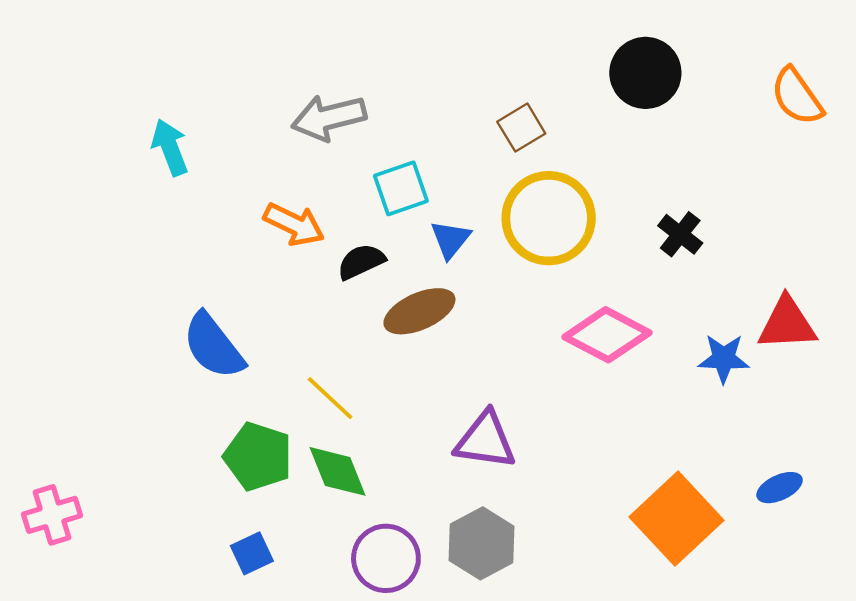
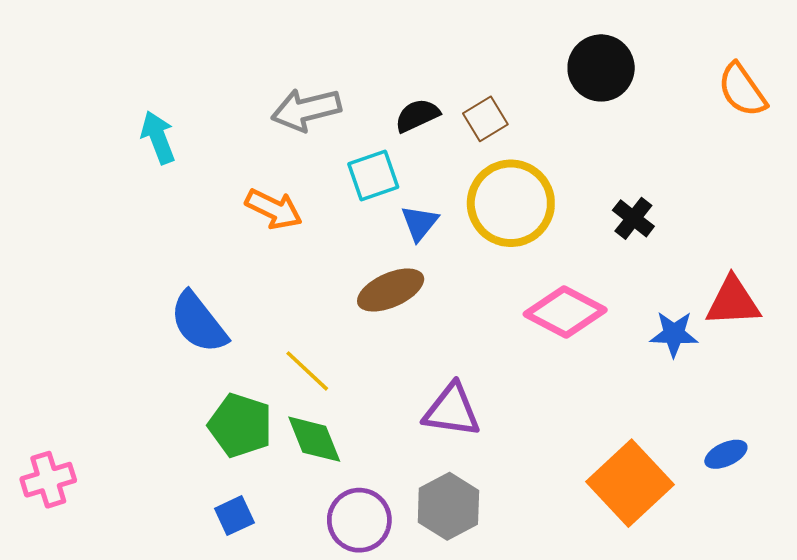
black semicircle: (361, 262) -> (417, 115), moved

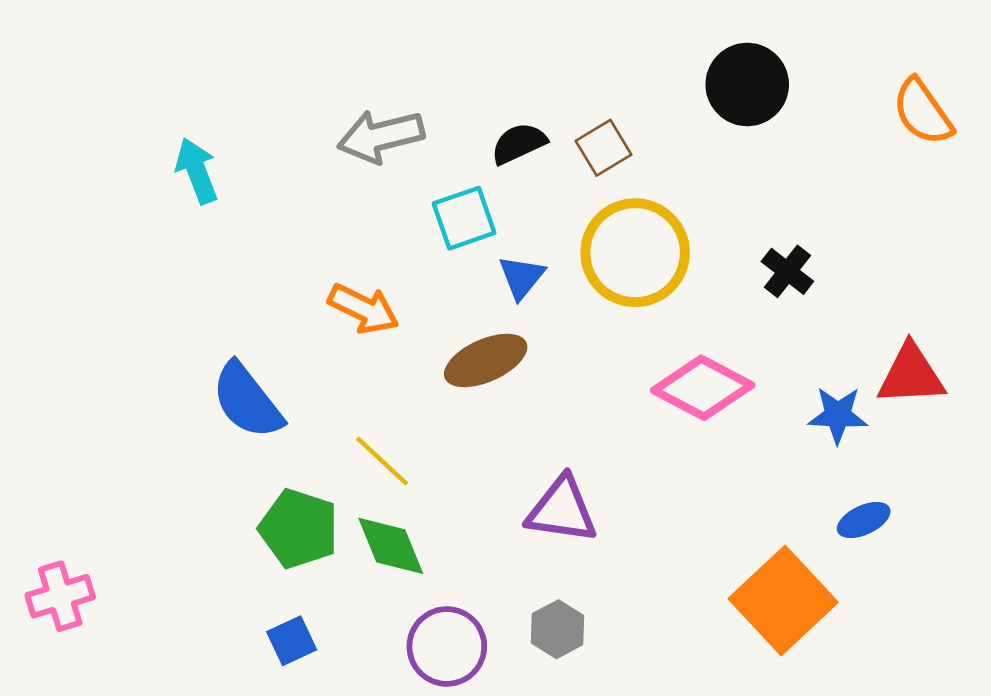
orange arrow: (274, 209) -> (363, 309), moved
blue ellipse: (726, 454) -> (864, 520), moved
gray hexagon: (448, 506) -> (558, 629), size x0.7

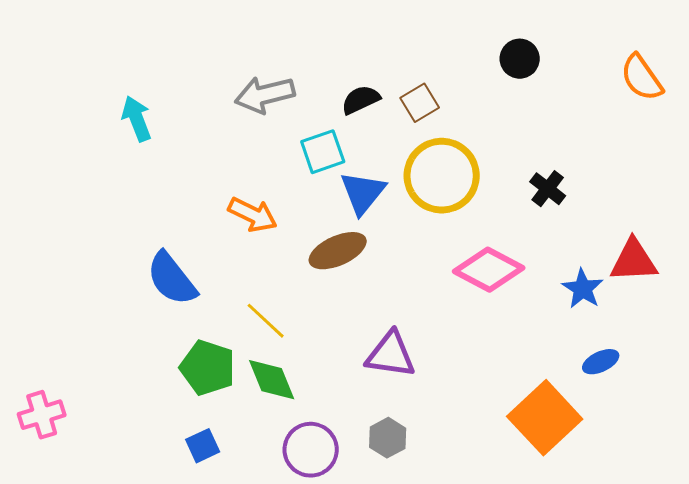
black circle: (747, 84) -> (520, 59), size x0.7
blue triangle: (522, 277) -> (363, 193), size x1.4
blue star: (838, 415) -> (583, 289), turned 30

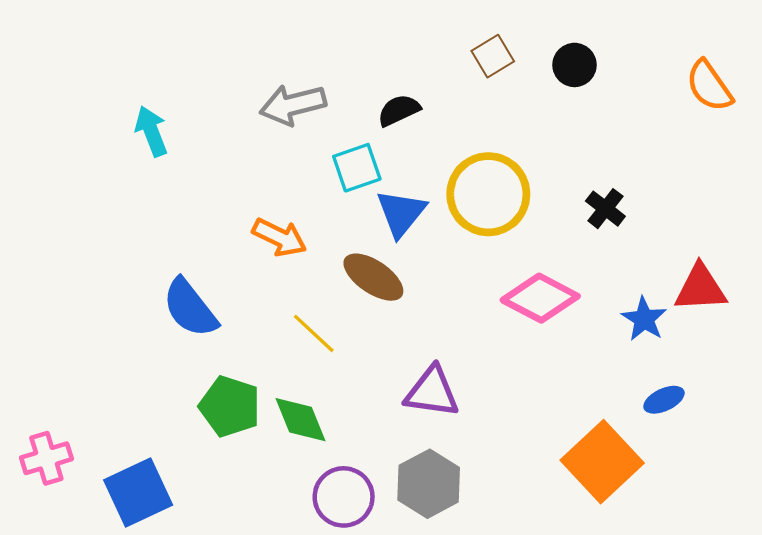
brown square: (420, 103) -> (493, 56), moved
brown ellipse: (338, 251) -> (373, 277), turned 58
yellow line: (266, 321) -> (314, 333), moved
gray hexagon: (388, 438) -> (429, 484), size x1.5
blue square: (203, 446) -> (138, 493), moved, size x1.8

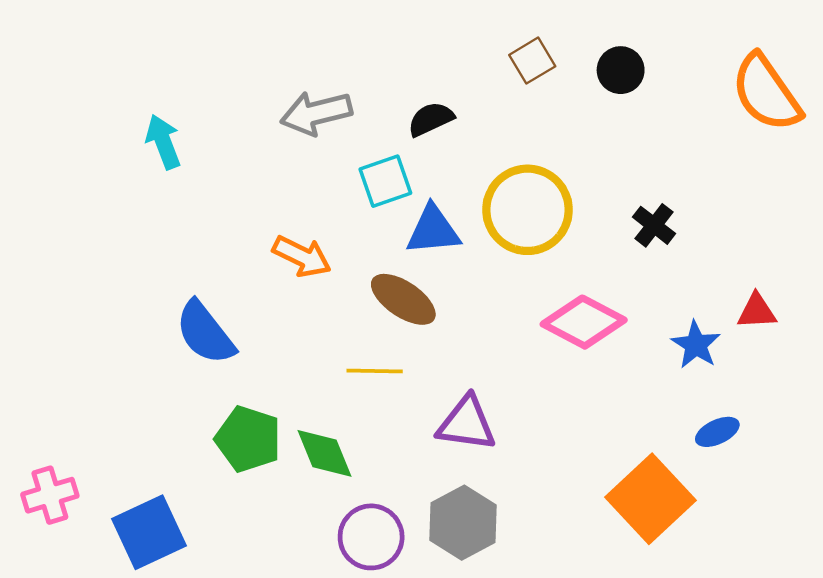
orange semicircle: (709, 86) -> (766, 93), size x1.4
blue triangle: (401, 213) -> (433, 230), turned 46
red triangle: (700, 288) -> (757, 311), size x0.7
yellow line: (314, 333) -> (375, 371), moved, turned -42

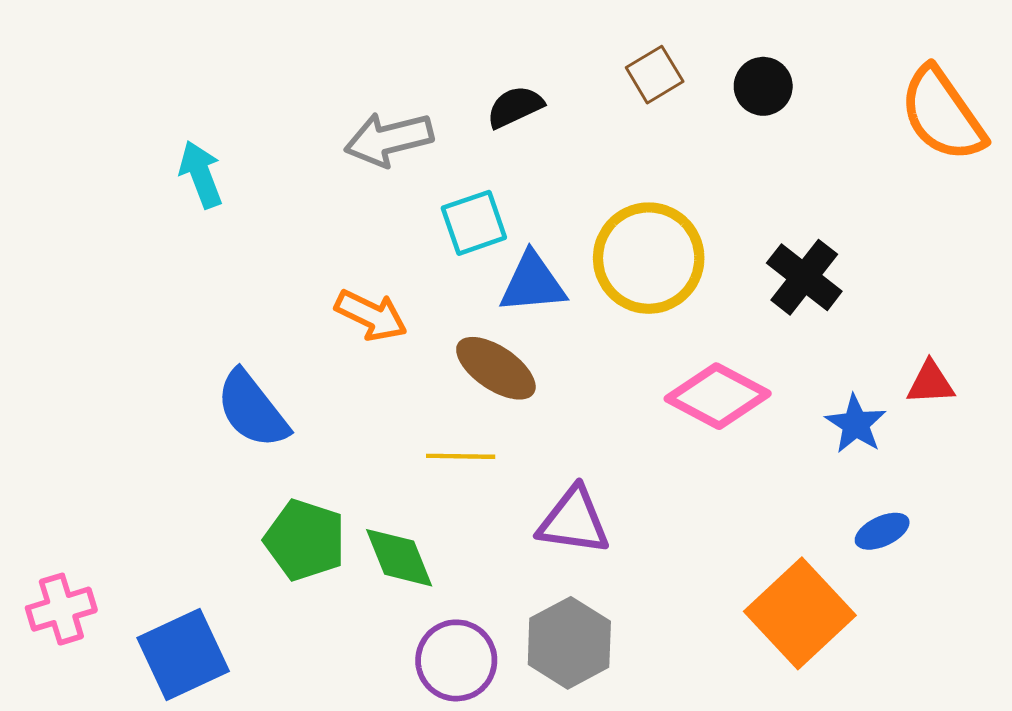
black semicircle: (431, 119) -> (515, 107), moved
black cross: (654, 225) -> (804, 277), size x1.4

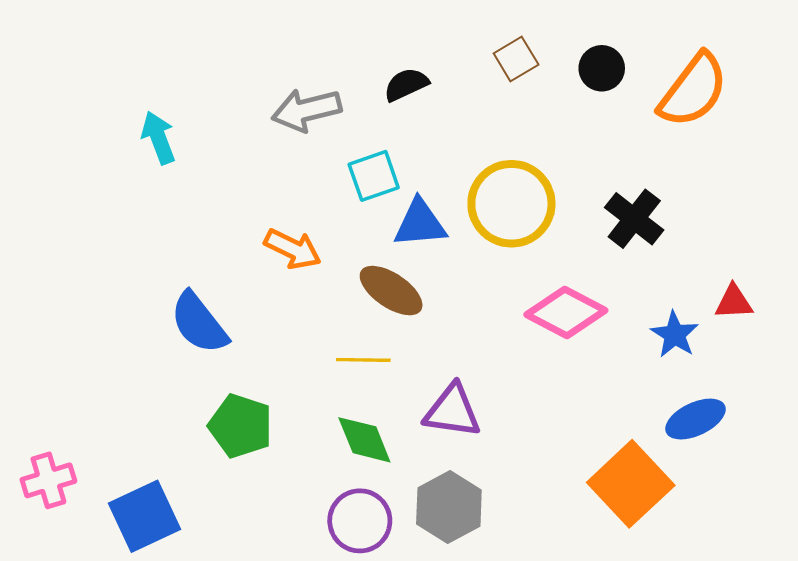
orange semicircle: (942, 114) -> (693, 90), moved, turned -108
blue ellipse: (882, 531) -> (695, 419), size x1.4
green diamond: (399, 558) -> (364, 440), moved

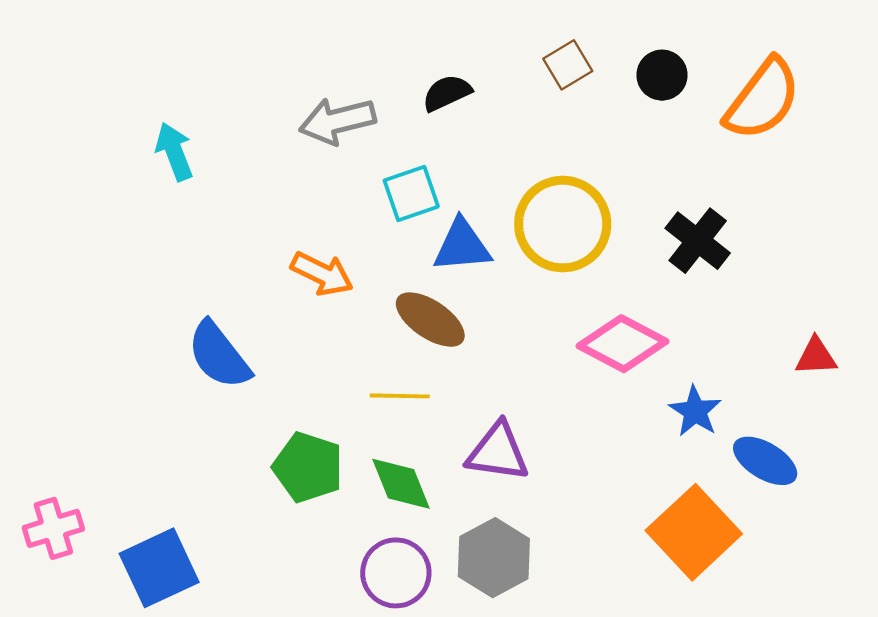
red triangle: (734, 302) -> (816, 356), moved
blue star: (675, 335) -> (695, 411), moved
blue ellipse: (695, 419) -> (765, 461), turned 56
green pentagon: (241, 426) -> (308, 467), moved

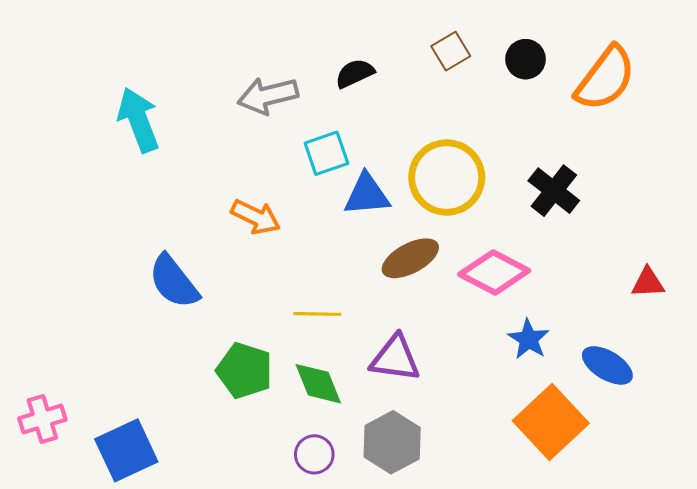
cyan arrow: (174, 151) -> (138, 120), size x1.4
brown ellipse: (430, 320) -> (410, 258), moved, turned -62
blue star: (695, 411) -> (529, 339), moved
purple circle: (396, 573) -> (314, 454), size x0.7

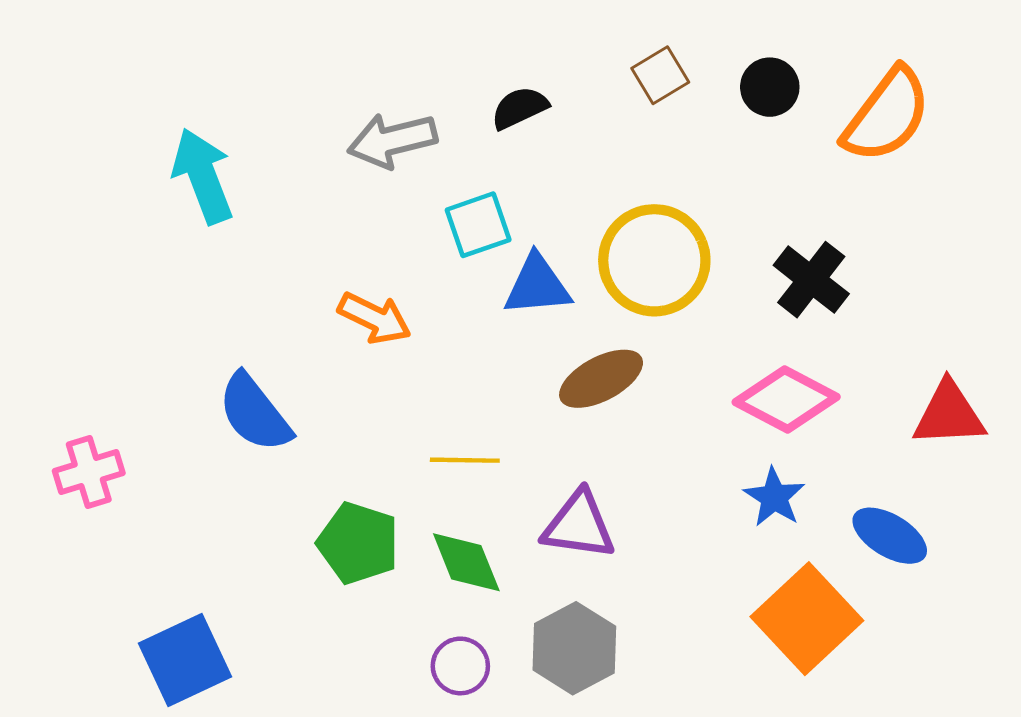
pink diamond: (494, 272) -> (786, 399), moved
red triangle: (648, 283) -> (949, 414), size x1.5
pink cross: (42, 419) -> (89, 472), moved

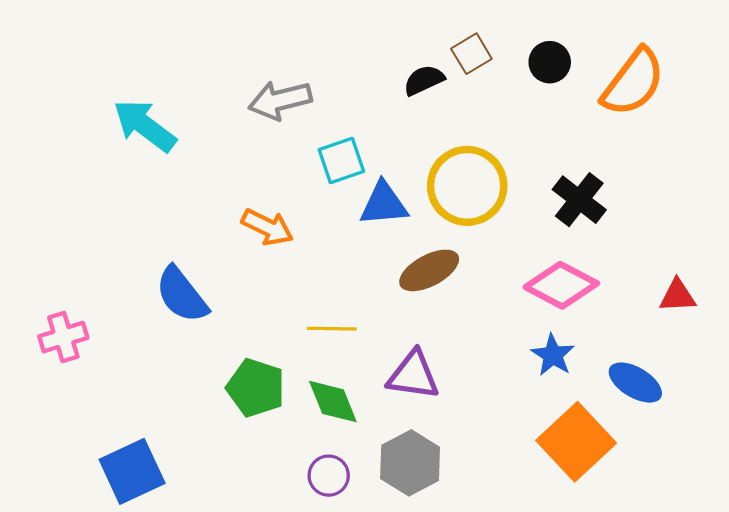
black semicircle: (520, 108) -> (424, 80), moved
cyan arrow: (203, 176) -> (145, 126), turned -32
red triangle: (949, 414) -> (678, 296), size x0.7

